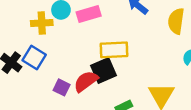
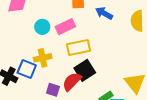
yellow cross: (42, 23) -> (43, 58), moved
yellow rectangle: (114, 50) -> (78, 47), moved

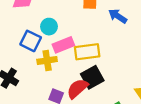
pink rectangle: (65, 27) -> (63, 45), moved
blue square: (27, 69) -> (31, 41), moved

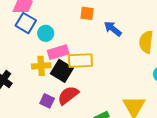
blue square: (31, 41) -> (26, 23), moved
black square: (92, 77) -> (62, 71), moved, turned -35

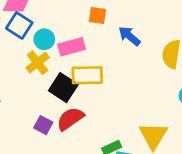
pink rectangle: (58, 52) -> (72, 47), moved
yellow cross: (41, 66) -> (38, 63), moved, turned -36

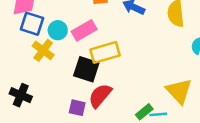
yellow cross: (38, 63) -> (43, 50), moved

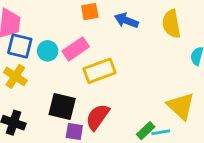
yellow cross: (43, 50) -> (15, 76), moved
black square: (86, 69) -> (62, 107), moved

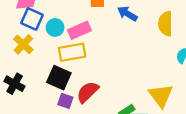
yellow rectangle: (99, 71) -> (72, 52), moved

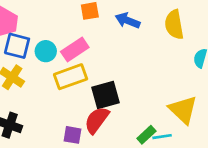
black square: (59, 78) -> (105, 95), moved, turned -30

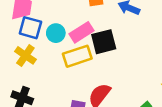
black square: (105, 95) -> (104, 42), moved

